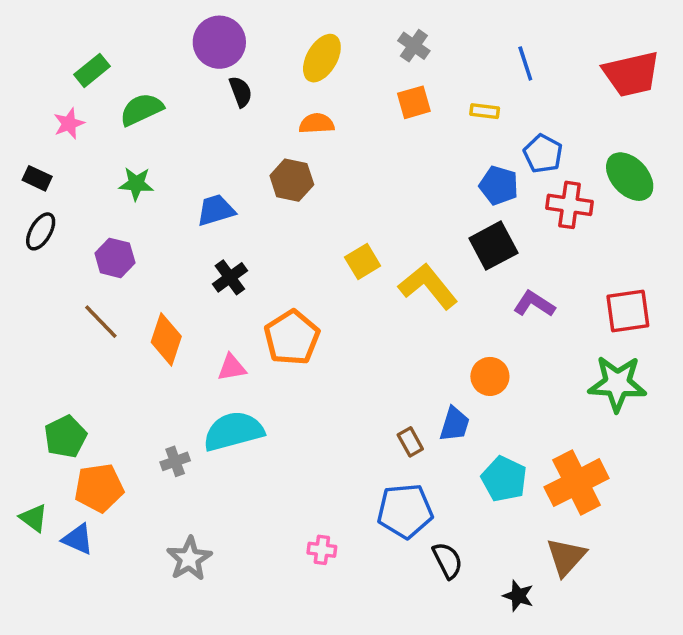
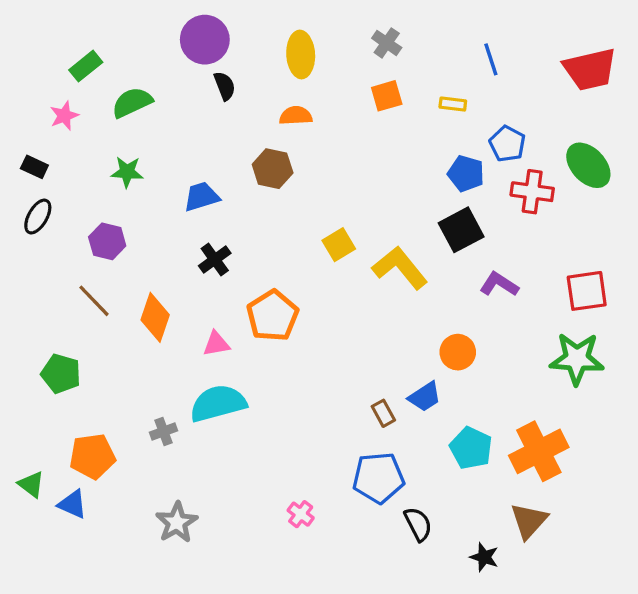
yellow ellipse: (322, 58) -> (301, 54), turned -33
blue trapezoid: (455, 424) -> (425, 397), turned 40
green pentagon: (65, 437) -> (61, 374), moved, turned -30
pink cross: (322, 550) -> (301, 514), turned 30

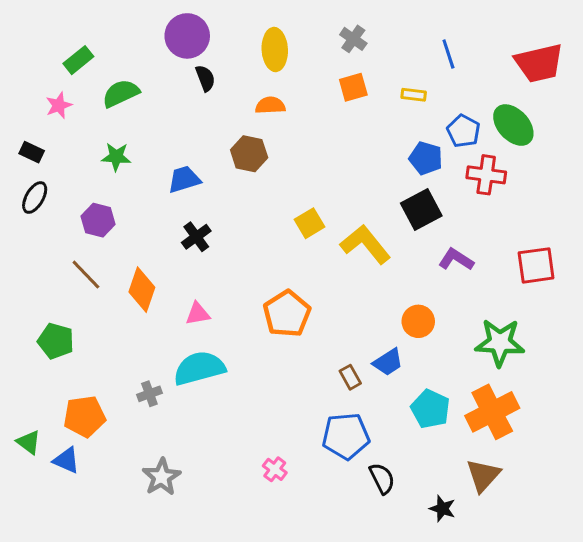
green ellipse: (588, 165) -> (513, 125), moved
orange pentagon: (273, 316) -> (287, 314), moved
green star: (577, 359) -> (500, 342), moved

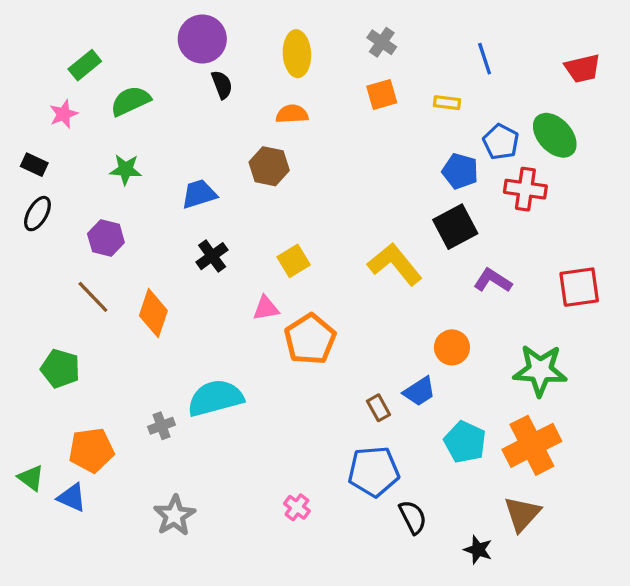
red trapezoid: (539, 63) -> (582, 68), size x0.7
yellow square: (310, 223) -> (294, 261), moved
pink triangle: (198, 314) -> (266, 308), moved

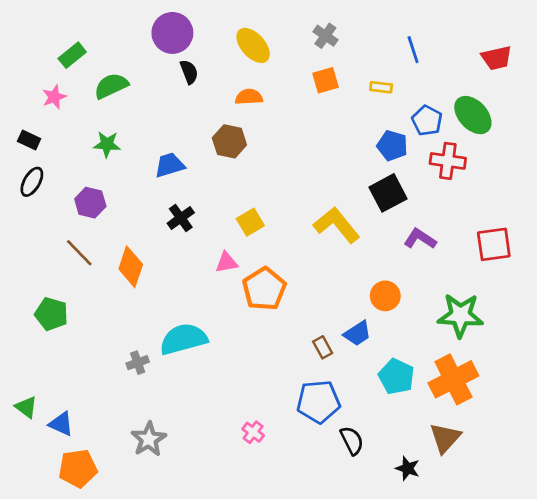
yellow ellipse: (297, 54) -> (253, 45), turned -39
orange pentagon: (91, 450) -> (78, 468), moved

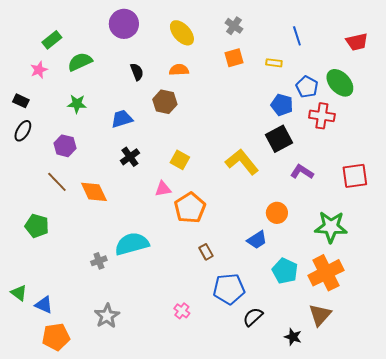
black semicircle: (189, 72) -> (137, 72), moved
yellow square: (250, 222) -> (180, 160), turned -30
orange diamond: (131, 267) -> (94, 192), turned -44
brown rectangle: (323, 347) -> (206, 252), moved
black semicircle: (352, 441) -> (253, 317), turned -105

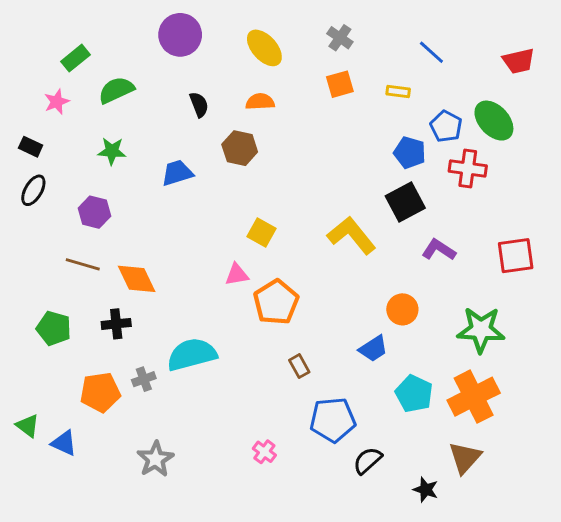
blue line: (297, 36) -> (431, 52), turned -30
black cross: (130, 157) -> (116, 324), moved, turned 30
brown line: (57, 182) -> (83, 264), turned -30
orange pentagon: (56, 337) -> (100, 392), moved

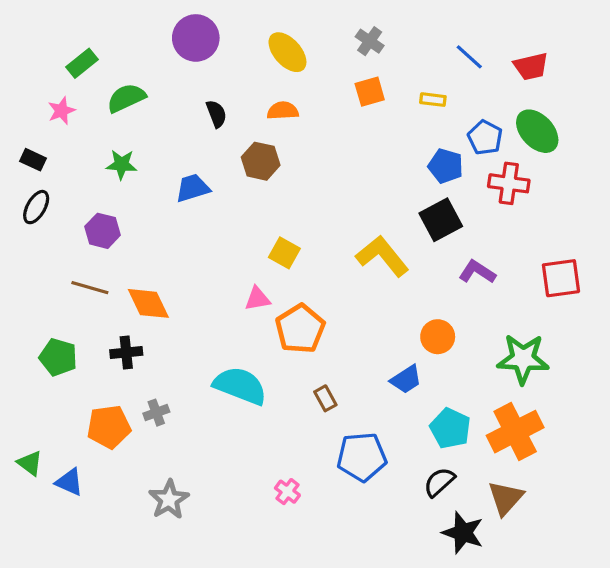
red trapezoid: (519, 61) -> (531, 66), moved
cyan semicircle: (192, 354) -> (240, 386), moved, turned 36
black semicircle: (368, 461) -> (439, 482), moved
black star: (426, 490) -> (463, 533), size x1.5

